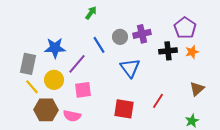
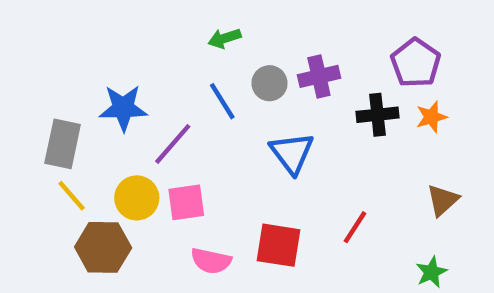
green arrow: (91, 13) -> (225, 38), moved, turned -144
yellow circle: (54, 80) -> (137, 198), moved
pink semicircle: (72, 116) -> (211, 261), moved

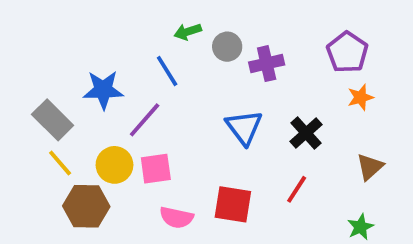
gray circle: (269, 83) -> (227, 47), moved
blue line: (222, 101) -> (167, 71), moved
black cross: (377, 115) -> (306, 133), moved, turned -36
gray rectangle: (63, 144) -> (53, 120), turned -57

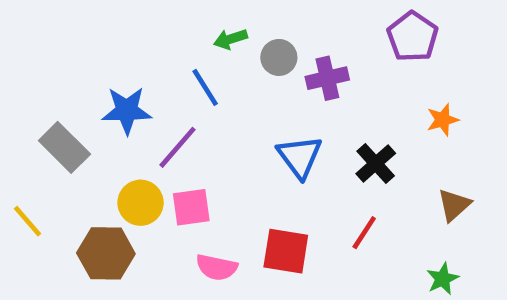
purple pentagon: (347, 52) -> (413, 37), moved
yellow line: (60, 163) -> (28, 221), moved

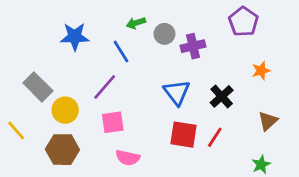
blue star: (127, 110) -> (75, 37), moved
yellow circle: (141, 203) -> (65, 110), moved
red square: (286, 251) -> (184, 135), moved

